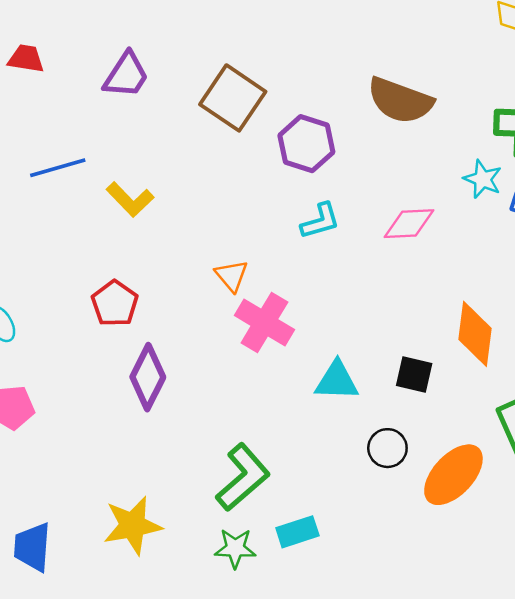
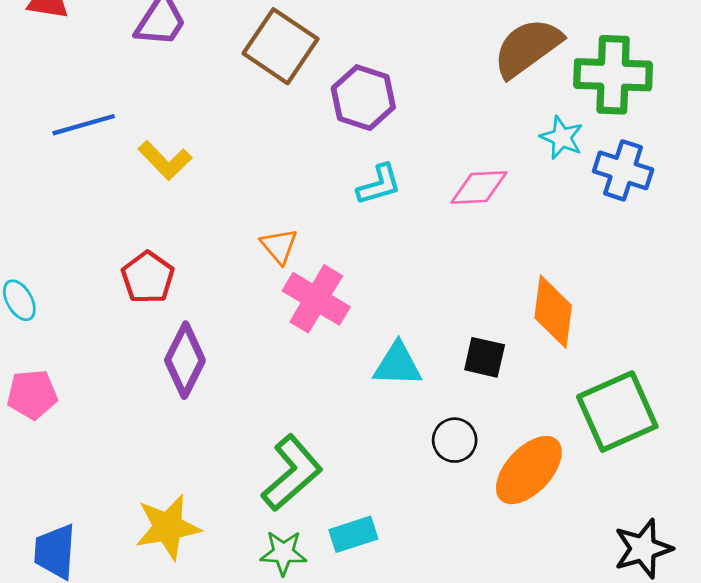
brown semicircle: (400, 101) -> (527, 48), moved, turned 124

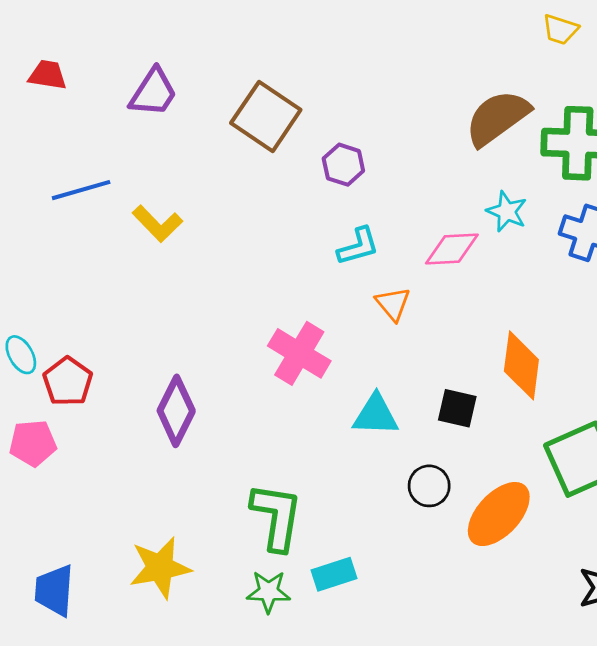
purple hexagon: (363, 98) -> (343, 165), size x0.7
cyan star: (562, 138) -> (507, 211), moved
orange triangle: (279, 246) -> (393, 304), moved
red pentagon: (148, 277) -> (68, 381), moved
green L-shape: (292, 473) -> (277, 517), turned -40

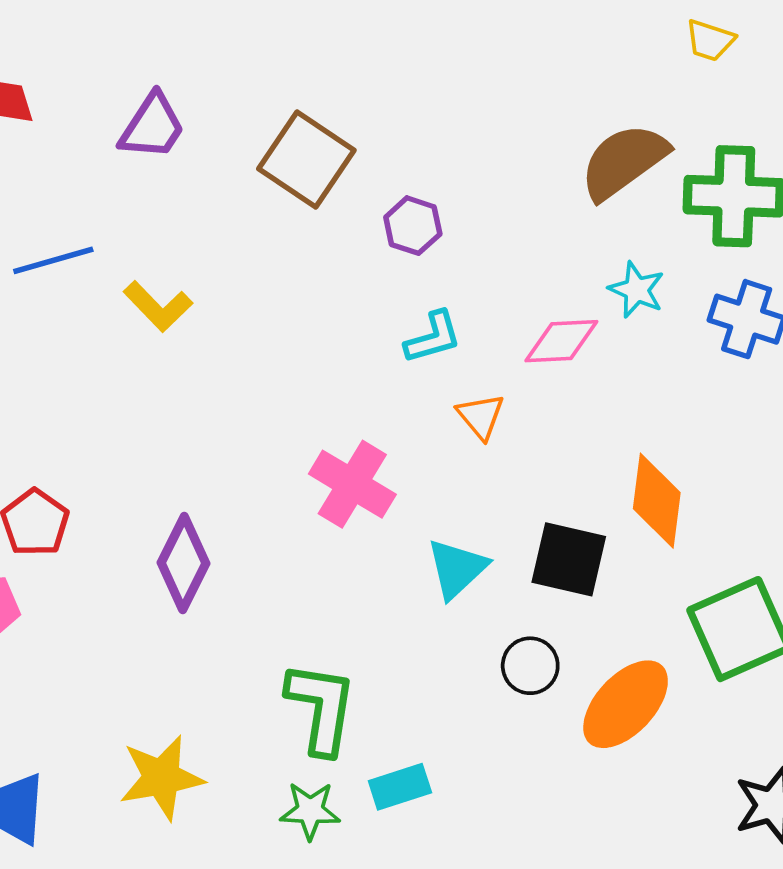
black square: (457, 408) -> (569, 559), size x1.4
cyan triangle: (376, 415) -> (457, 569), turned -45

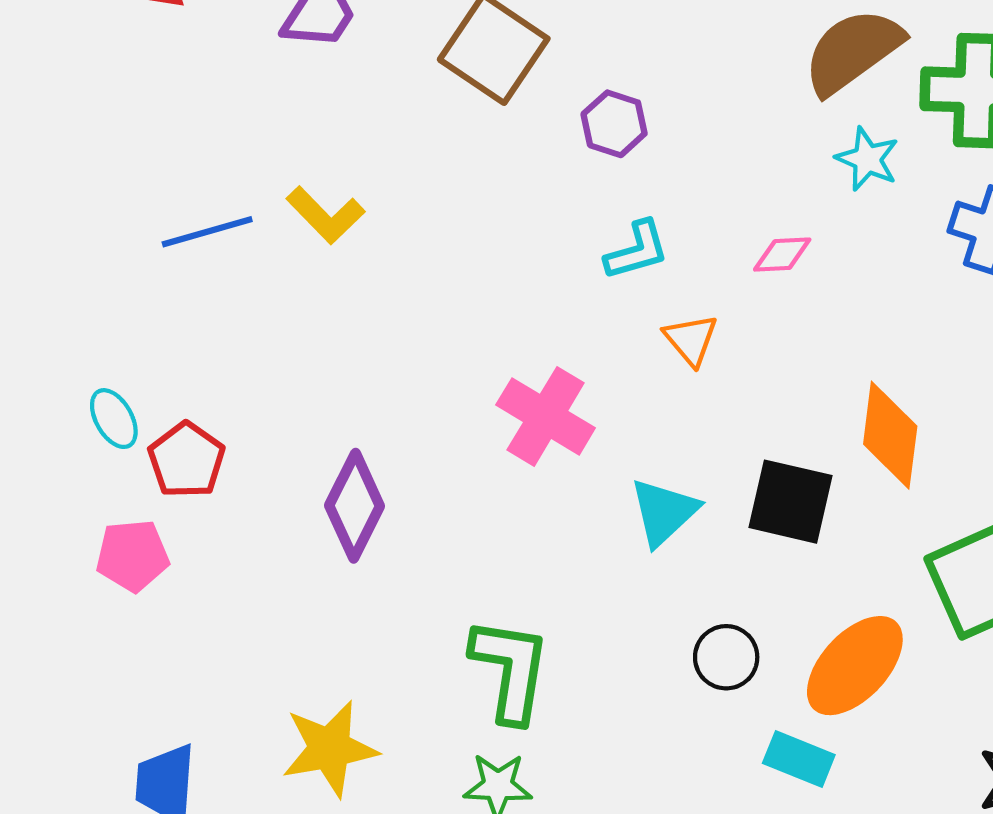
blue line: (53, 260) -> (207, 232), moved
cyan star: (637, 290) -> (867, 159), moved
pink diamond: (561, 341) -> (782, 255), size x0.7
black circle: (530, 666) -> (726, 657), moved
cyan rectangle: (400, 787) -> (799, 759), moved, turned 40

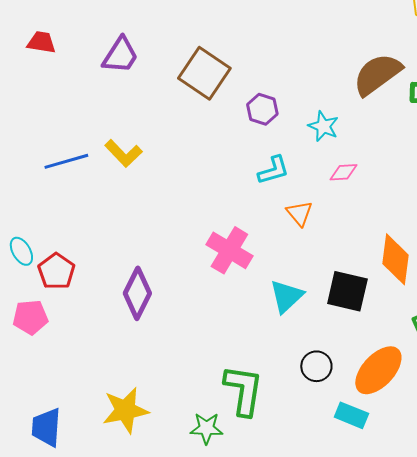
cyan star: (867, 159) -> (323, 126), moved
green L-shape: (510, 670) -> (243, 390), moved

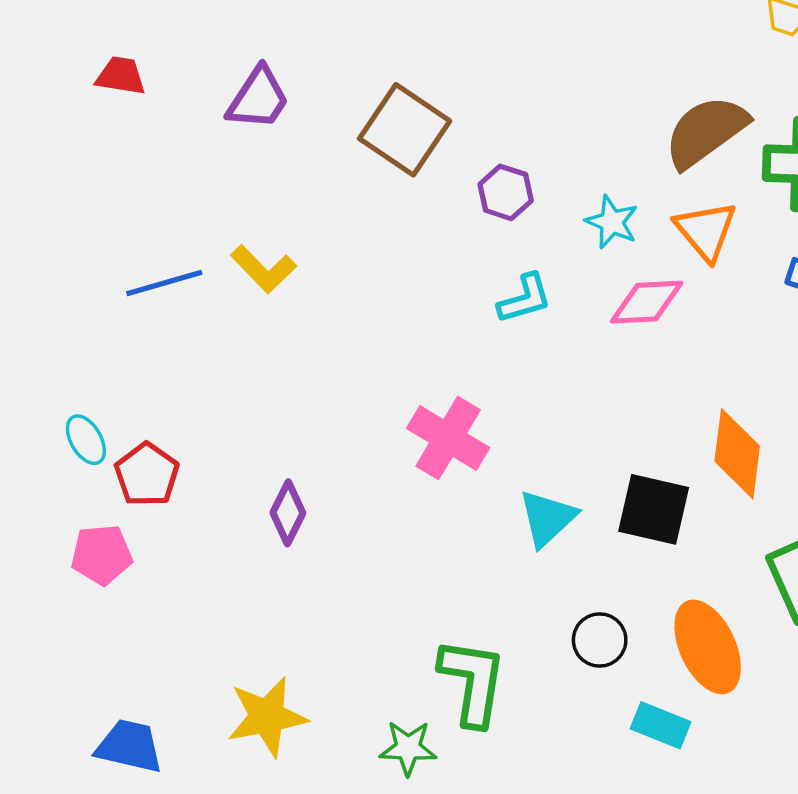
pink diamond: (343, 172) -> (647, 302), size x1.5
orange triangle: (299, 213) -> (706, 231), moved, size x1.4
purple diamond: (137, 293) -> (288, 513), size x0.7
orange ellipse: (378, 370) -> (708, 647), turned -68
blue trapezoid: (46, 427) -> (129, 746), turned 99

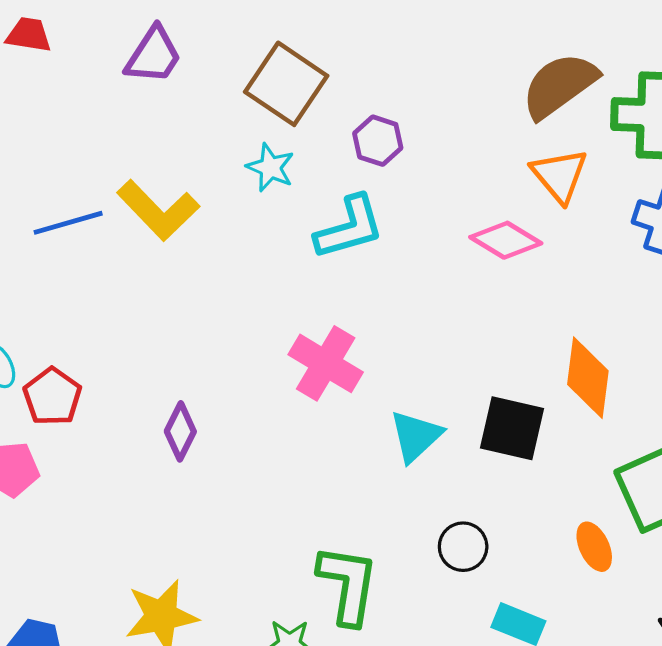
cyan star: (612, 222) -> (270, 168), moved
yellow L-shape: (264, 269) -> (158, 210), size x1.4
cyan L-shape: (525, 299) -> (349, 228), moved, size x1.4
pink diamond: (647, 302) -> (506, 240), turned 34
orange ellipse: (708, 647) -> (594, 547), moved, size x0.6

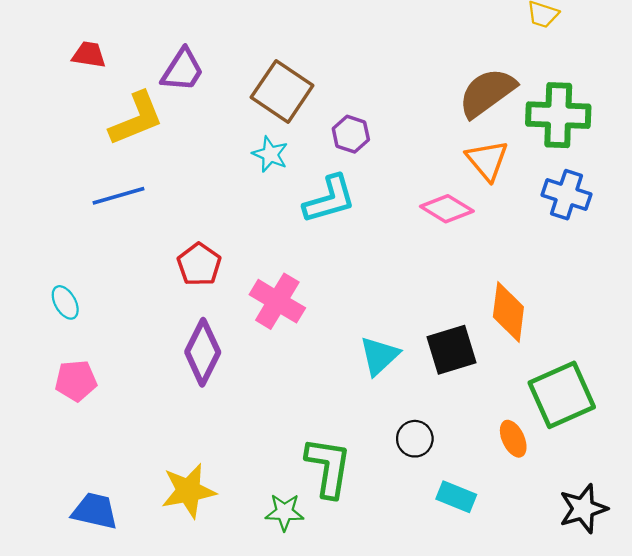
yellow L-shape: (158, 210) -> (136, 119), moved, turned -68
pink cross: (326, 363) -> (277, 301), moved
red pentagon: (52, 397) -> (199, 264), moved
black square: (512, 428) -> (452, 350), turned -30
purple diamond: (180, 431) -> (203, 352), size x1.5

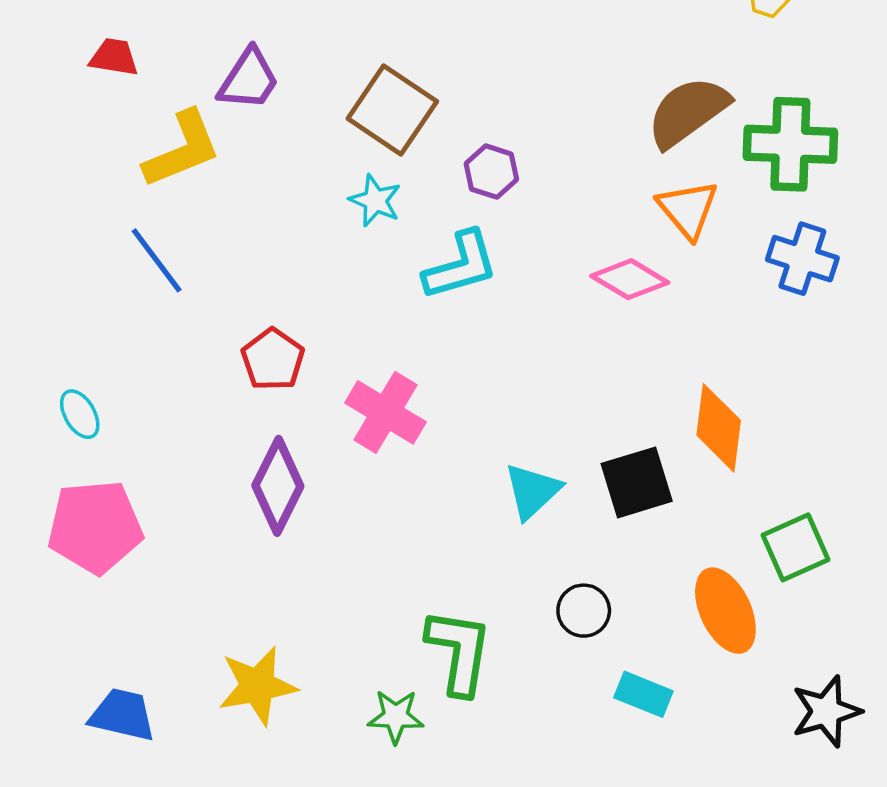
blue line: (119, 196) -> (157, 260), turned 69
pink pentagon: (76, 381) -> (95, 527), size x1.6
green square: (562, 395) -> (795, 547), size x0.7
orange ellipse: (513, 439) -> (725, 611), size x1.6

